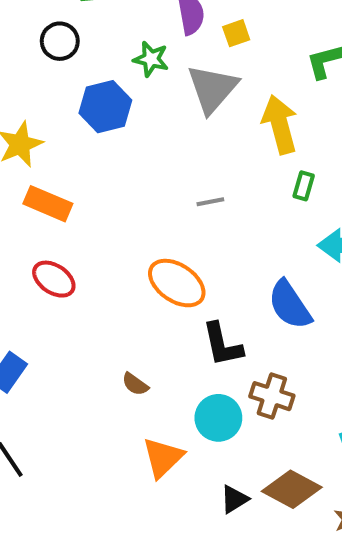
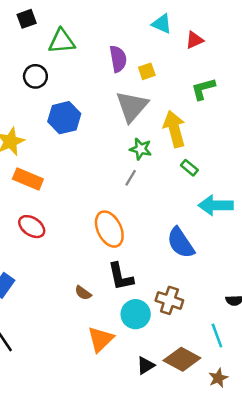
green star: (151, 59) -> (141, 149), moved
green rectangle: (304, 186) -> (189, 168), turned -66
gray line: (210, 202) -> (131, 178), turned -48
orange ellipse: (177, 283) -> (109, 229), turned 30
black L-shape: (222, 345) -> (121, 277), moved

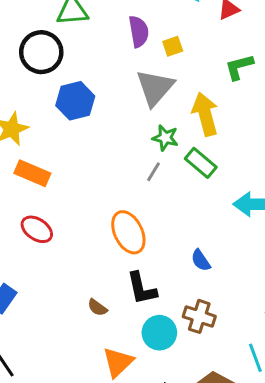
black circle: (35, 76) -> (41, 52), size x1.5
green rectangle: (189, 168) -> (201, 163), moved, size x1.5
blue semicircle: (181, 243) -> (201, 260), moved, size x0.6

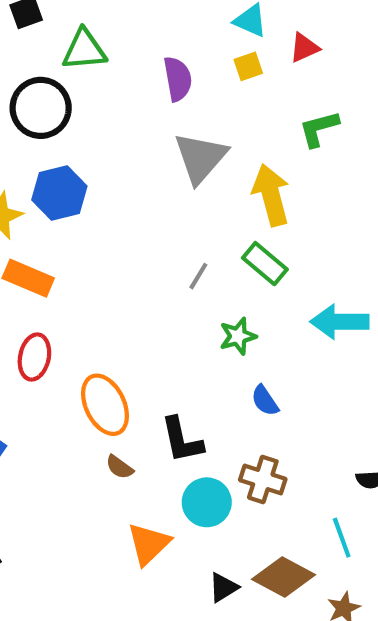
yellow square: (173, 46) -> (248, 66), moved
blue hexagon: (75, 101) -> (59, 193), moved
green star: (165, 138) -> (238, 336), moved, turned -30
red ellipse: (37, 229) -> (34, 357), turned 68
orange ellipse: (128, 232) -> (105, 405), moved

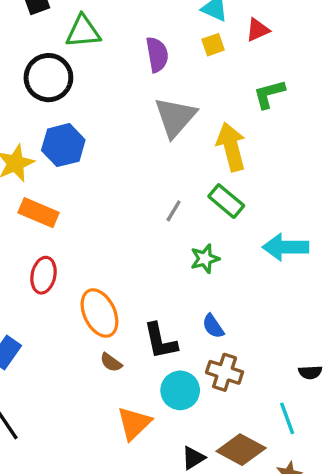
blue semicircle: (265, 401) -> (213, 326), moved

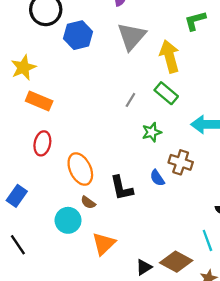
blue hexagon: (63, 145) -> (78, 35), moved
brown cross: (225, 372) -> (181, 162), moved
cyan circle: (180, 390) -> (68, 220), moved

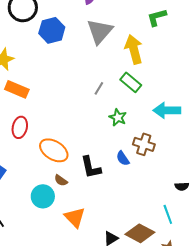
green star: (152, 132) -> (118, 117), turned -30
orange ellipse: (80, 169) -> (54, 150), turned -32
orange triangle: (104, 244) -> (75, 217), turned -30

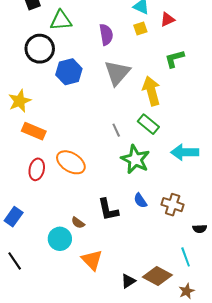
gray line: (99, 88) -> (116, 130), turned -56
green star: (118, 117) -> (135, 159), size x1.6
brown cross: (144, 144) -> (173, 205), moved
orange ellipse: (54, 150) -> (71, 162), moved

